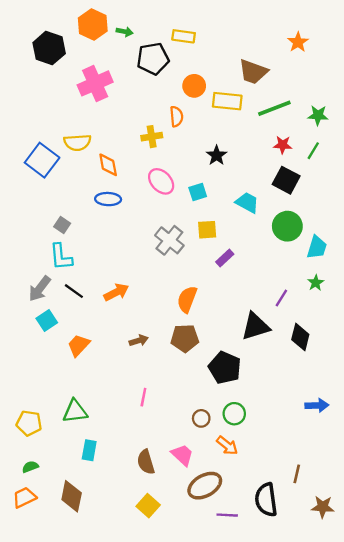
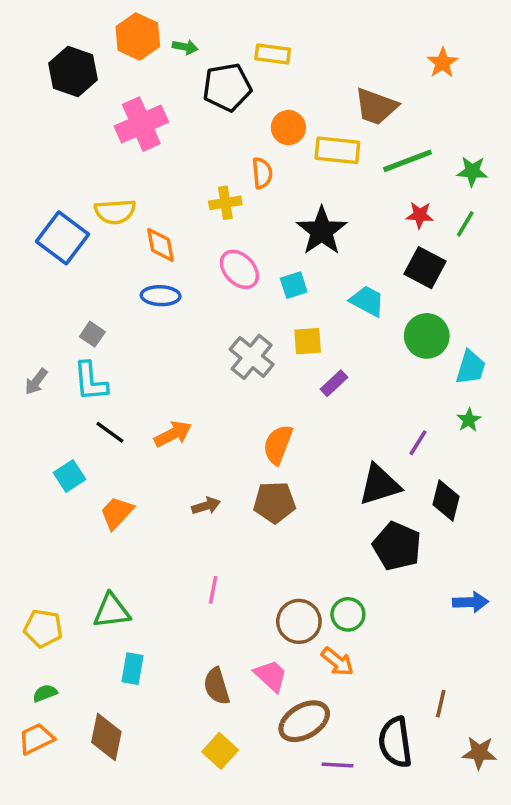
black star: (217, 155) -> (322, 231), size x1.6
gray arrow: (40, 289) -> (36, 381), moved, size x0.7
black pentagon: (225, 368) -> (397, 546), moved
brown circle: (201, 418) -> (299, 621), size x1.6

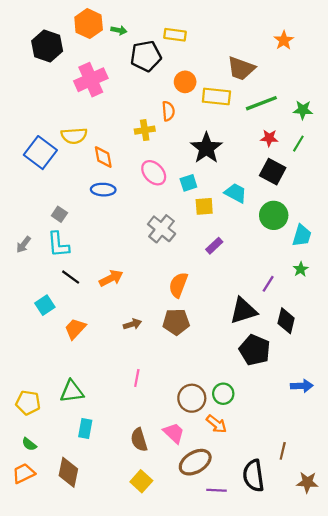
yellow square: (308, 341) -> (204, 206), moved
green semicircle: (45, 693) -> (29, 444), turned -120

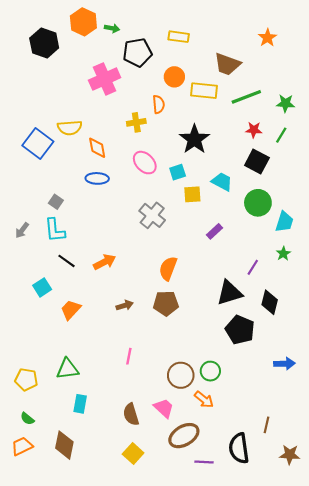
yellow rectangle: (175, 35) -> (179, 37), moved
pink cross: (91, 80) -> (105, 79), moved
purple rectangle: (214, 246) -> (215, 231), moved

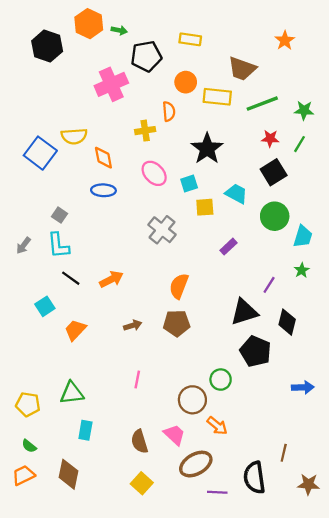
black square: (257, 162) -> (274, 172), turned 30
green circle: (210, 371) -> (221, 380), moved

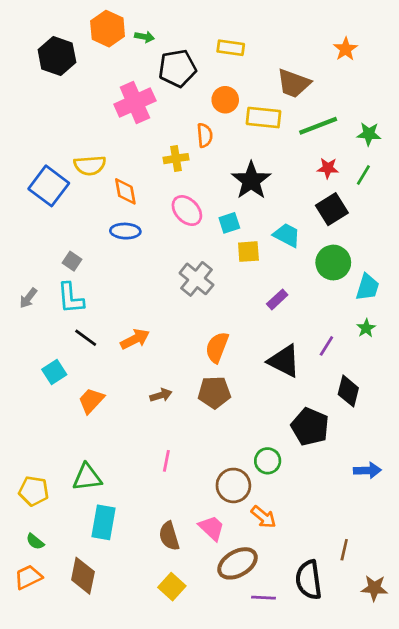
black triangle: (244, 312) -> (284, 361), moved, turned 44
cyan rectangle: (85, 430) -> (103, 522), size x1.4

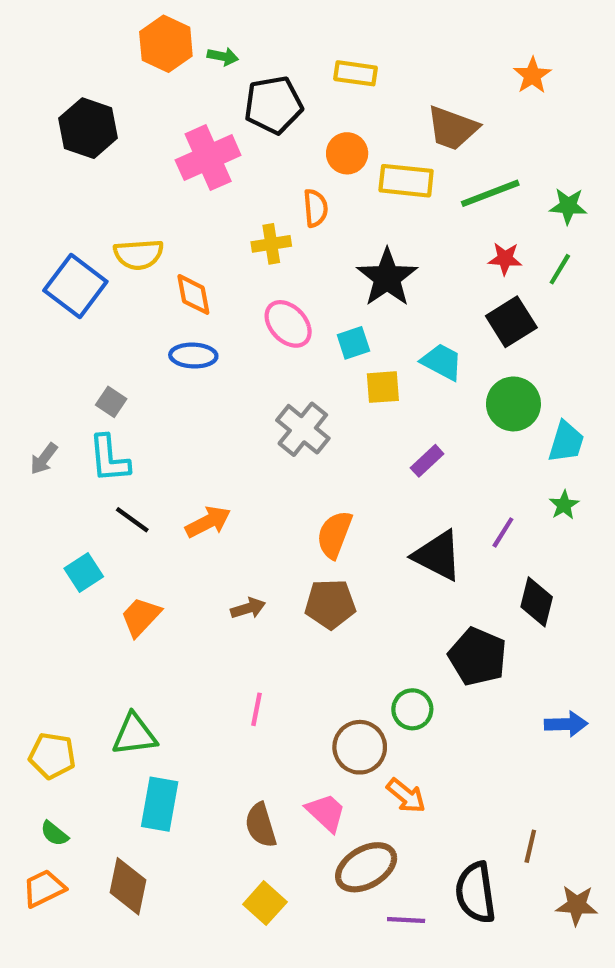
black hexagon: (57, 56) -> (88, 128), moved

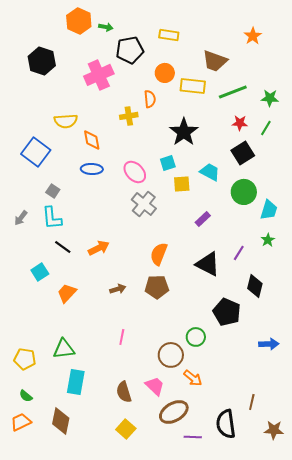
blue square: (75, 286) -> (36, 152), moved
pink ellipse: (288, 324) -> (135, 172), moved

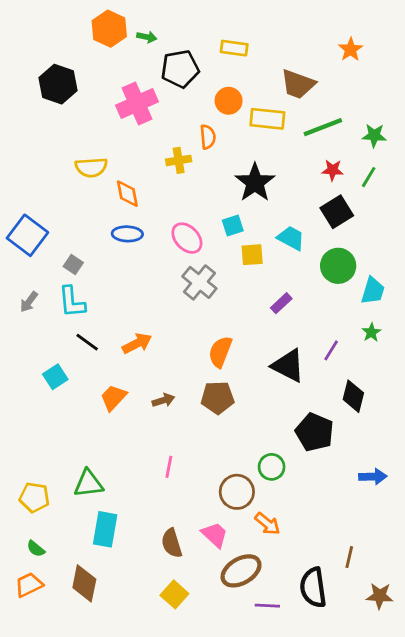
blue square: (36, 152) -> (27, 235), moved
orange trapezoid: (67, 293) -> (113, 398), moved

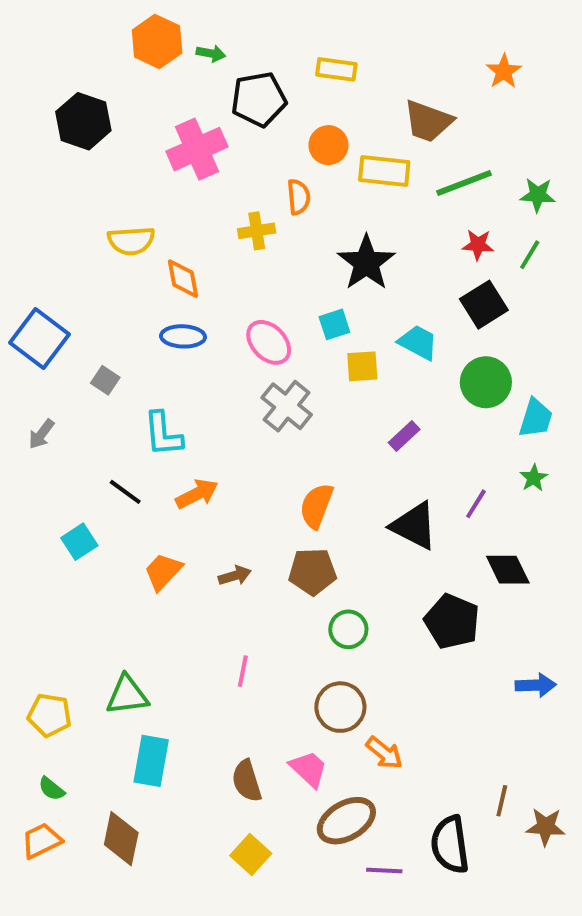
cyan L-shape: (72, 302) -> (163, 434), moved
black diamond: (353, 396) -> (508, 570), turned -40
green circle: (272, 467) -> (348, 629), moved
brown star: (380, 596) -> (546, 827), moved

